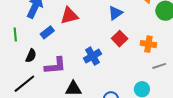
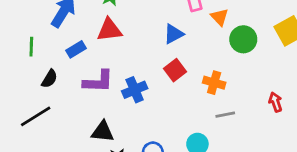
purple L-shape: (55, 66) -> (98, 81), moved

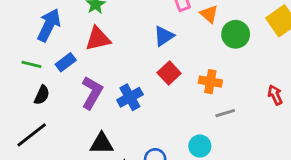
green line: (31, 47) -> (31, 64), moved, turned -72
purple L-shape: (98, 81) -> (92, 93), turned -56

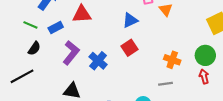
green circle: (236, 34) -> (205, 55), moved
orange cross: (210, 82) -> (172, 60), moved
blue cross: (130, 97) -> (98, 61), turned -30

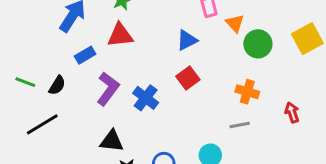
green line: (30, 25) -> (25, 82), moved
green circle: (205, 55) -> (258, 44), moved

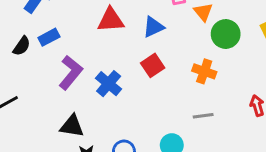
red triangle: (120, 35) -> (111, 20), moved
black semicircle: (57, 85) -> (22, 46), moved
orange cross: (247, 92) -> (204, 71), moved

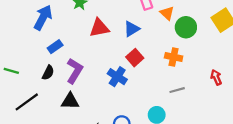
black semicircle: (22, 46) -> (48, 73), moved
blue cross: (109, 84) -> (117, 77), moved
black triangle: (72, 126) -> (70, 101), moved

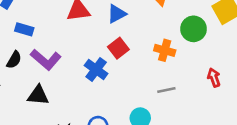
green circle: (186, 27) -> (194, 29), moved
blue rectangle: (55, 47) -> (24, 29), turned 48
purple L-shape: (75, 71) -> (46, 59), turned 95

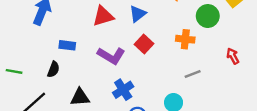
blue rectangle: (24, 29) -> (67, 45), moved
purple L-shape: (46, 59) -> (111, 56), moved
blue cross: (96, 70) -> (123, 90), moved, turned 30

